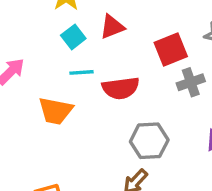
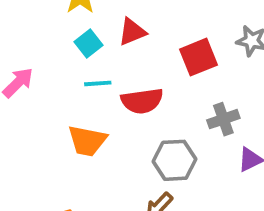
gray cross: (191, 82) -> (223, 119), moved
orange trapezoid: (55, 111) -> (87, 141), moved

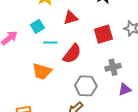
cyan square: (88, 43) -> (37, 26), moved
red semicircle: (142, 101) -> (72, 54), turned -50

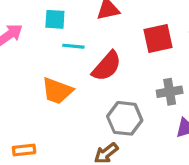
cyan square: (37, 26) -> (55, 19), turned 32

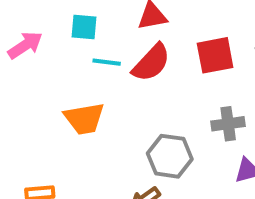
red semicircle: (107, 66) -> (151, 63), moved
orange trapezoid: (57, 91) -> (84, 119), turned -32

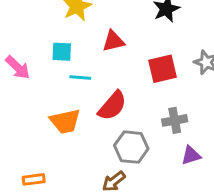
pink arrow: (25, 45) -> (18, 67), turned 80
red semicircle: (151, 63) -> (112, 106), moved

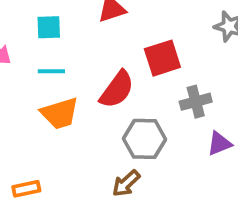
red square: (162, 69) -> (162, 58), moved
cyan line: (80, 78) -> (51, 71), moved

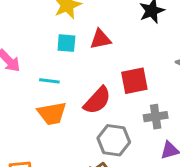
cyan square: (49, 27) -> (66, 43), moved

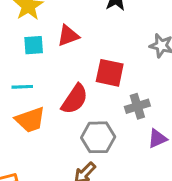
red square: (134, 81) -> (110, 73), turned 32

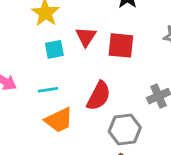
red triangle: (68, 36) -> (86, 37), turned -30
red square: (110, 73) -> (121, 45), moved

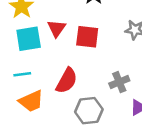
cyan square: (54, 49) -> (29, 39), size x1.5

